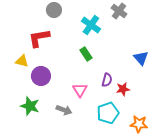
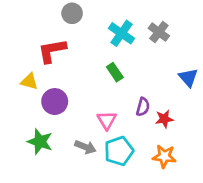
gray cross: (119, 11) -> (159, 32), moved
cyan pentagon: (108, 113) -> (119, 151), moved
orange star: (139, 124) -> (164, 156), moved

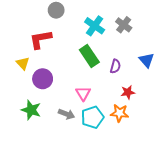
green rectangle: (115, 72) -> (89, 56), size x1.5
yellow triangle: (29, 81) -> (23, 63), turned 32
purple semicircle: (143, 107) -> (115, 66), moved
orange star: (164, 156) -> (119, 113), moved

